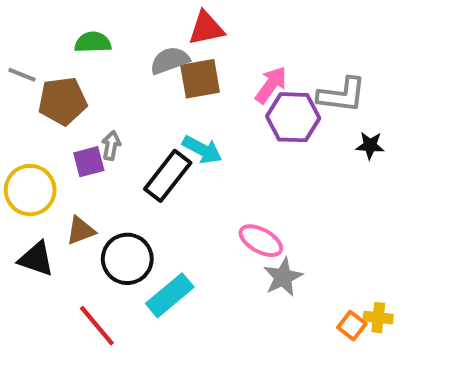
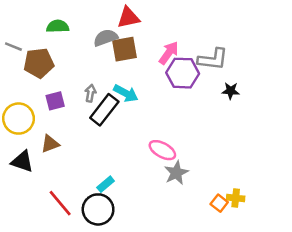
gray arrow: (111, 146) -> (90, 93), moved
black circle: (127, 259) -> (98, 209), moved
cyan rectangle: (170, 295) -> (106, 184), size x0.6

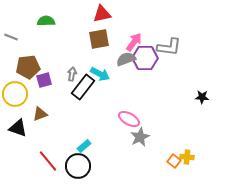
gray semicircle: (106, 38) -> (126, 59), moved
brown pentagon: (39, 63) -> (28, 67), moved
black star: (231, 91) -> (202, 97), moved

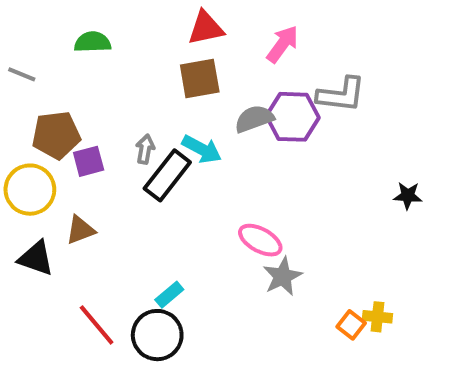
pink arrow: (134, 42) -> (282, 44), moved

